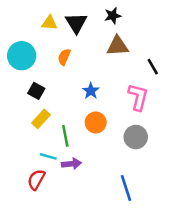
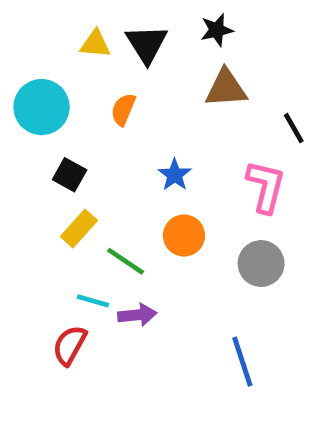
green line: (65, 136) -> (126, 261), turned -45

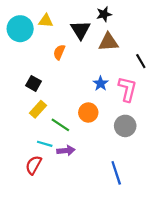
black triangle: (147, 44) -> (80, 30), moved
cyan circle: (42, 107) -> (20, 29), moved
blue star: (175, 175) -> (101, 83), moved

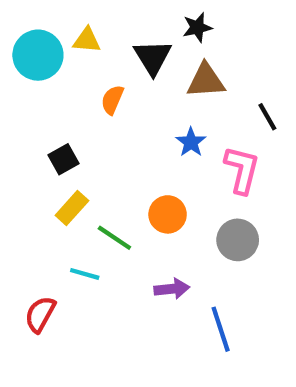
black square: (34, 83) -> (63, 159), turned 32
blue star: (101, 83) -> (191, 142), moved
purple arrow: (66, 151) -> (172, 289), moved
red semicircle: (34, 165) -> (40, 314), moved

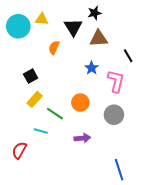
blue line: (221, 329) -> (119, 170), moved

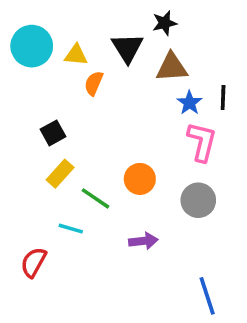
yellow triangle: (42, 19) -> (76, 55), moved
black line: (128, 56) -> (223, 97), turned 32
blue star: (92, 68) -> (189, 103), moved

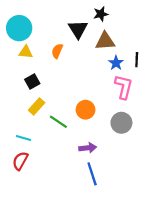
yellow triangle: (76, 55) -> (26, 52), moved
cyan line: (71, 229) -> (23, 138), moved
blue line: (207, 296) -> (92, 174), moved

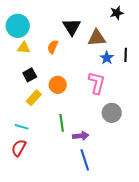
black star: (101, 14) -> (117, 13), moved
pink L-shape: (124, 87) -> (97, 83), moved
orange circle: (86, 110) -> (58, 85), moved
green line: (58, 122) -> (62, 123), moved, turned 48

